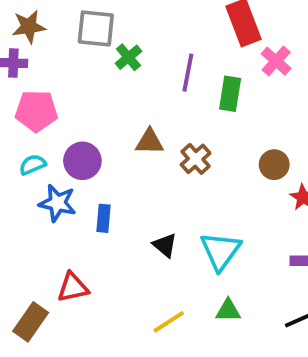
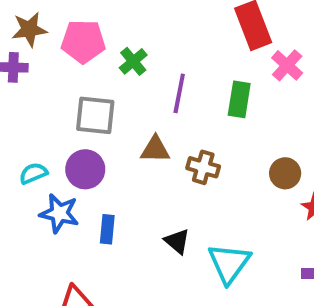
gray square: (96, 28) -> (95, 115), moved
purple line: (188, 73) -> (179, 93), moved
pink pentagon: (36, 111) -> (83, 41), moved
brown cross: (196, 159) -> (203, 167), turned -32
black triangle: (165, 245) -> (177, 241), moved

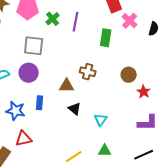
purple line: (179, 93) -> (76, 22), moved
brown triangle: (155, 149) -> (67, 86), moved
blue star: (59, 213) -> (16, 111), moved
cyan triangle: (229, 263) -> (101, 120), size x0.6

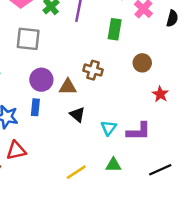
purple circle: (29, 73) -> (41, 80), moved
brown circle: (129, 75) -> (142, 63), moved
purple L-shape: (148, 123) -> (139, 131), moved

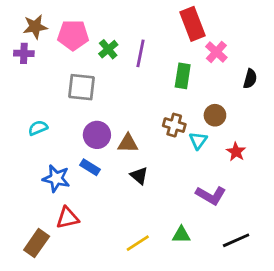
black semicircle: (172, 18) -> (250, 79), moved
brown cross: (93, 70) -> (174, 125), moved
blue rectangle: (35, 107) -> (90, 167), turned -63
cyan triangle: (109, 128) -> (198, 141), moved
purple L-shape: (139, 131) -> (211, 195), turned 30

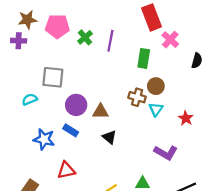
gray square: (81, 87) -> (53, 77), moved
brown circle: (215, 115) -> (156, 86), moved
red triangle: (67, 218) -> (66, 170), moved

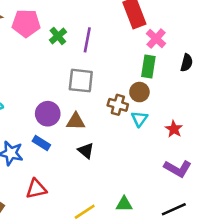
green rectangle: (144, 58) -> (148, 67), moved
gray square: (53, 77) -> (81, 81), moved
purple L-shape: (166, 153) -> (178, 168), moved

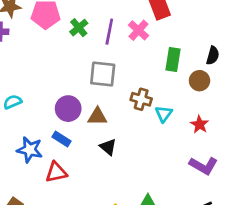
pink cross: (156, 39) -> (138, 30), moved
brown circle: (139, 92) -> (200, 81), moved
red triangle: (36, 189) -> (56, 172), moved

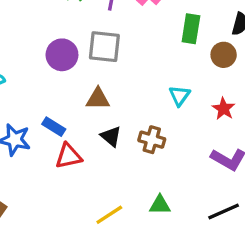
brown cross: (141, 99) -> (152, 140), moved
purple circle: (68, 109) -> (62, 55), moved
red triangle: (56, 172) -> (69, 156), moved

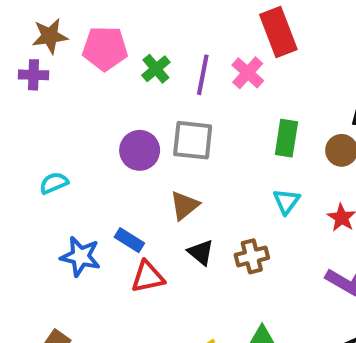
green rectangle: (191, 29) -> (286, 138), moved
brown triangle: (98, 99) -> (184, 205), turned -40
brown cross: (152, 140) -> (252, 256), turned -30

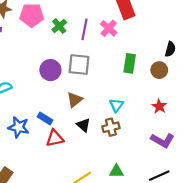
cyan triangle: (286, 201) -> (116, 105), moved

